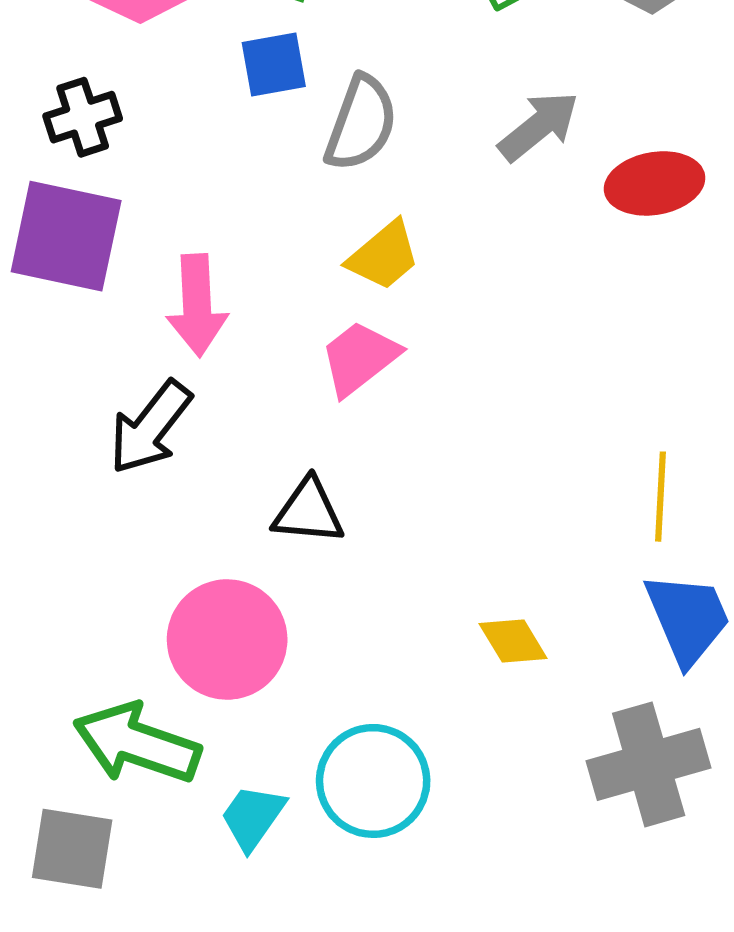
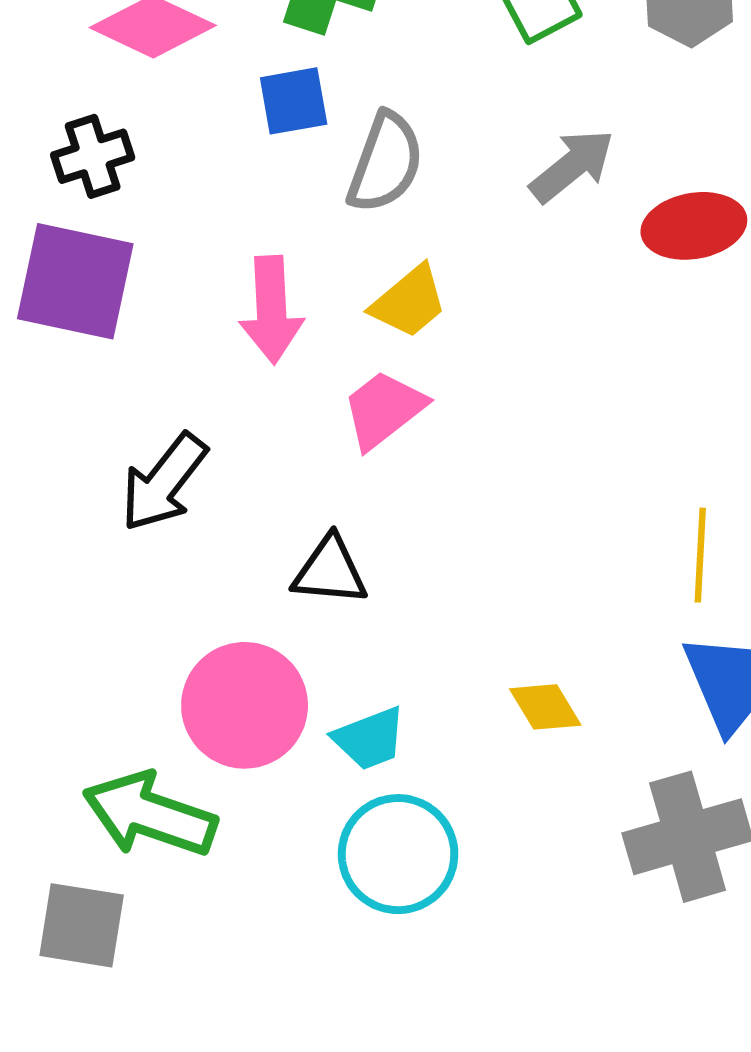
pink arrow: (197, 305) -> (271, 310), moved
cyan trapezoid: (253, 817) -> (370, 739), moved, turned -146

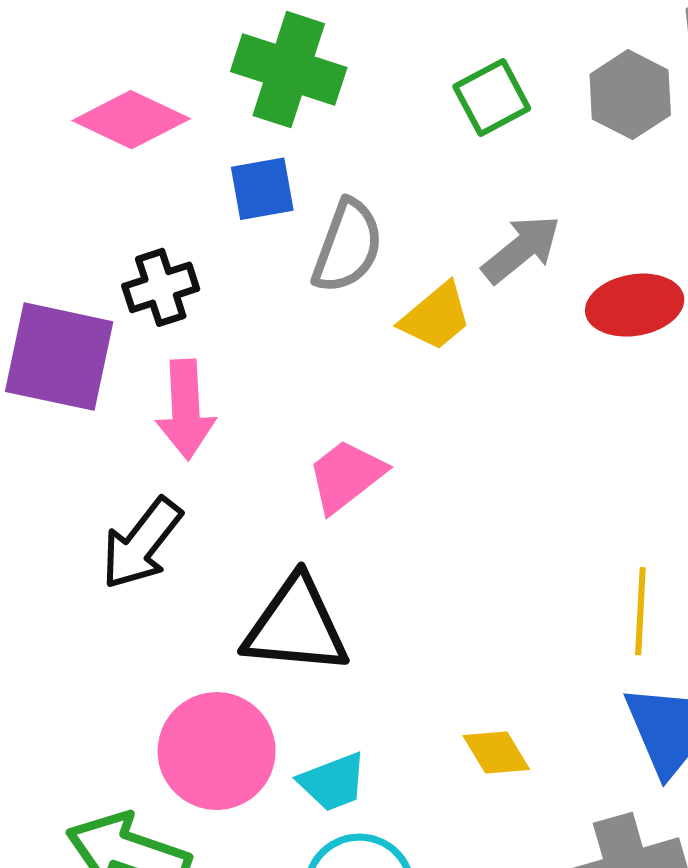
black cross: (93, 156) -> (161, 287), moved
yellow trapezoid: (409, 302) -> (436, 317), moved
pink arrow: (271, 310) -> (186, 410), moved
black triangle: (330, 571) -> (296, 626), size x1.5

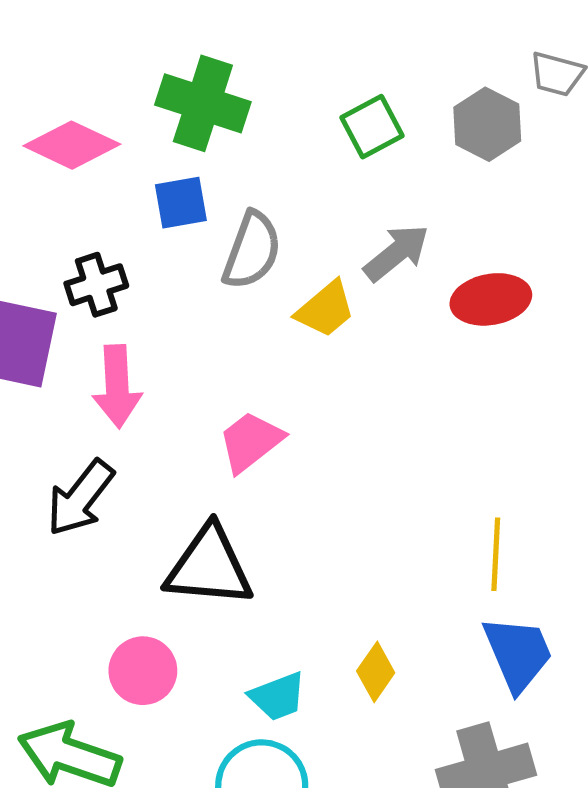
pink circle: (217, 751) -> (143, 671), size x0.7
yellow diamond: (496, 753) -> (376, 672), turned 66
cyan trapezoid: (333, 782) -> (278, 696), moved

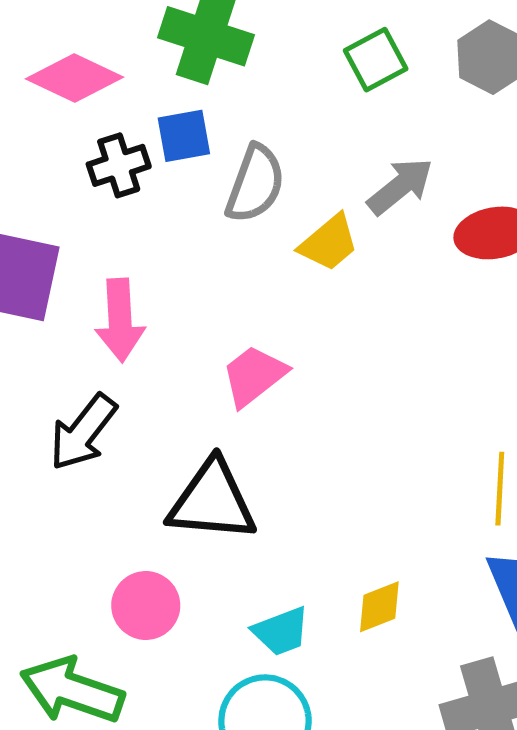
black cross: (96, 285) -> (119, 165), moved
yellow diamond: (376, 672) -> (379, 607), turned 34

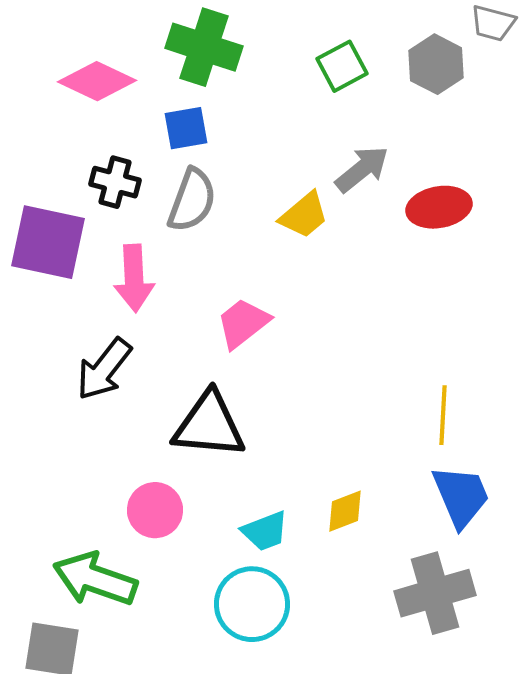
black cross: (119, 165) -> (115, 182), moved, turned 33
gray semicircle: (255, 184) -> (192, 200), moved

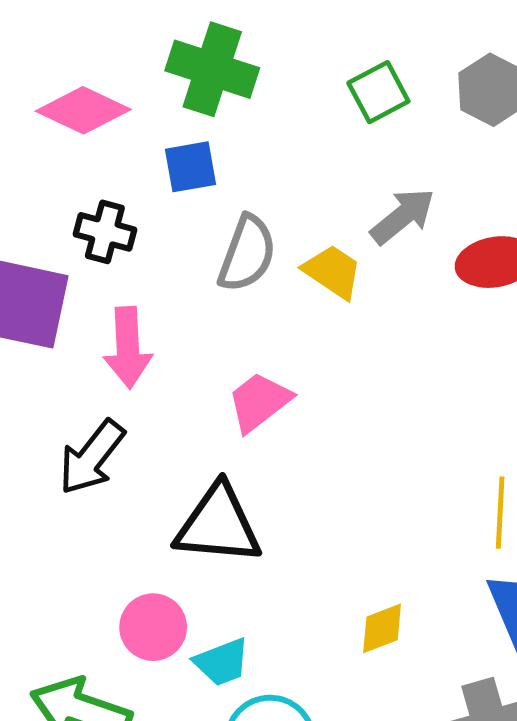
gray semicircle: (192, 200) -> (247, 254), moved
yellow trapezoid: (304, 215) -> (333, 272), turned -106
cyan trapezoid: (265, 531) -> (222, 662), moved

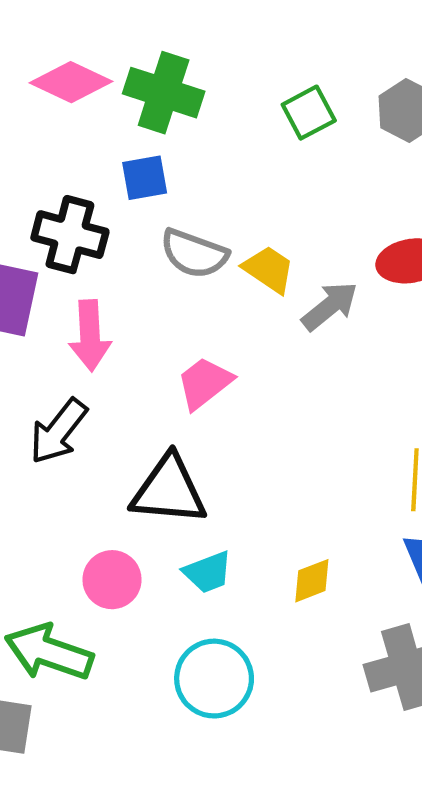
pink diamond: (83, 110) -> (71, 82), moved
gray arrow: (403, 216) -> (330, 306), moved
black cross: (105, 232) -> (70, 235), size x1.4
gray semicircle: (247, 254) -> (194, 254), turned 90
cyan trapezoid: (222, 662) -> (208, 572), moved

